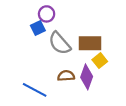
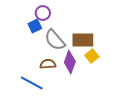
brown semicircle: (66, 76) -> (48, 64), moved
purple diamond: (87, 77) -> (70, 62), moved

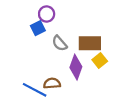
gray semicircle: (55, 40) -> (60, 43), size x0.7
brown semicircle: (48, 64) -> (52, 83), moved

